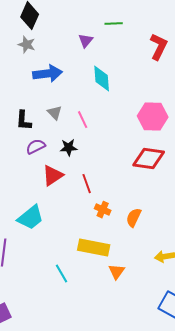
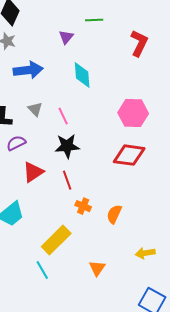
black star: (69, 148) -> (67, 146), moved, size x1.4
yellow rectangle: (94, 248) -> (56, 240), moved, turned -56

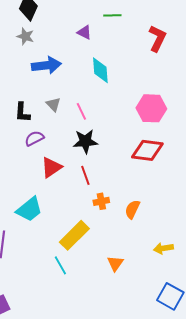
purple triangle: (66, 37) -> (84, 32), turned -42
orange cross: (83, 206) -> (101, 201), turned -35

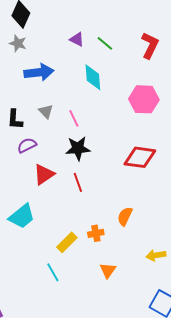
green line: (112, 15) -> (105, 43), moved, turned 42
pink hexagon: (151, 108) -> (144, 99), moved
orange cross: (101, 201) -> (96, 233), moved
yellow rectangle: (74, 235) -> (67, 242), size x0.7

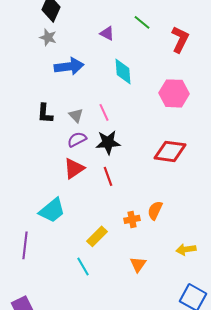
green line: (105, 43) -> (142, 22), moved
gray triangle: (46, 111) -> (76, 115), moved
purple semicircle: (27, 145) -> (77, 139), moved
orange cross: (96, 233) -> (132, 219), moved

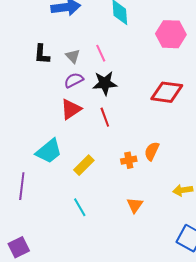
yellow rectangle: (97, 236) -> (84, 165), moved

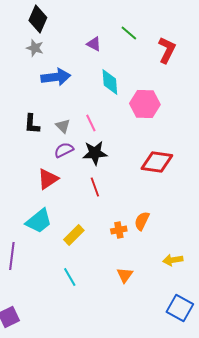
pink hexagon: (171, 34) -> (145, 104), moved
red triangle: (71, 109) -> (48, 179), moved

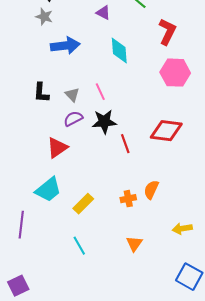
red L-shape: (167, 50) -> (167, 32), moved
pink hexagon: (145, 104) -> (175, 73), moved
red line: (95, 187) -> (125, 144), moved

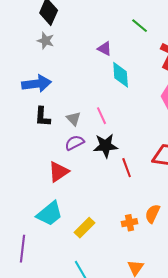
purple triangle: (103, 13) -> (105, 49), moved
blue arrow: (65, 46) -> (37, 84), moved

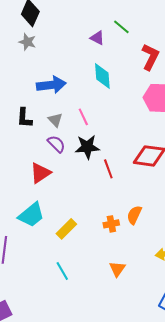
purple triangle: (105, 49) -> (97, 38), moved
blue arrow: (37, 84) -> (51, 85), moved
purple semicircle: (75, 143) -> (56, 144), turned 72

